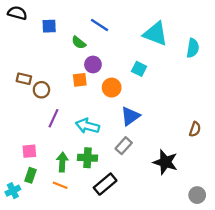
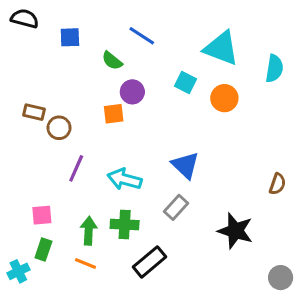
cyan square: (139, 69) -> (185, 83), moved
orange circle: (112, 88) -> (224, 98), moved
blue triangle: (130, 116) -> (185, 165), turned -40

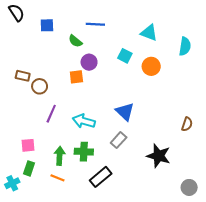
black semicircle: (25, 19) -> (16, 13), turned 42
blue line: (142, 36) -> (95, 24), turned -30
cyan triangle: (221, 48) -> (149, 33), size x0.7

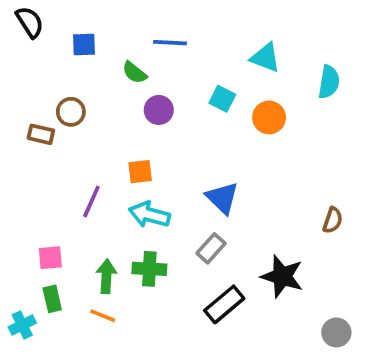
orange square: (76, 77) -> (140, 172), moved
brown circle: (40, 86) -> (71, 112), moved
green rectangle: (29, 168) -> (52, 299), turned -32
black rectangle: (101, 177) -> (224, 304), moved

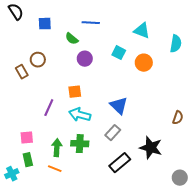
brown rectangle: (41, 134) -> (22, 72), turned 48

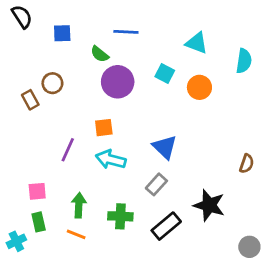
purple circle: (85, 59) -> (118, 82), size x1.5
green cross: (80, 144) -> (120, 216), moved

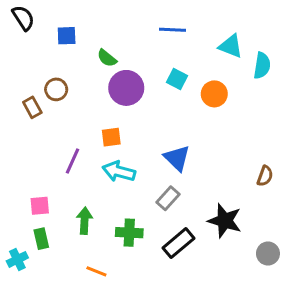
blue line: (126, 32) -> (172, 30), moved
cyan triangle: (197, 43) -> (231, 46), moved
orange line: (76, 234) -> (96, 271), moved
gray circle: (249, 247) -> (268, 254), moved

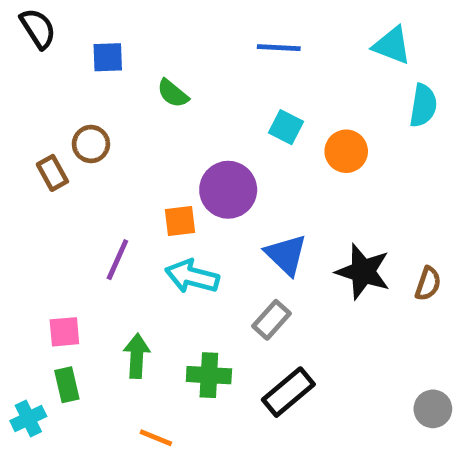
cyan triangle: (231, 46) -> (392, 45), moved
purple circle: (126, 88) -> (228, 190), moved
black star: (225, 221) -> (363, 272), moved

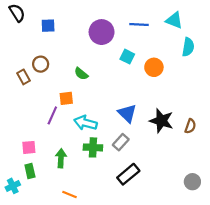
blue line: (279, 48) -> (139, 25), moved
green semicircle: (173, 93) -> (81, 74), moved
purple circle: (228, 190) -> (102, 32), moved
orange square: (180, 221) -> (66, 98), moved
green cross: (209, 375) -> (93, 147), moved

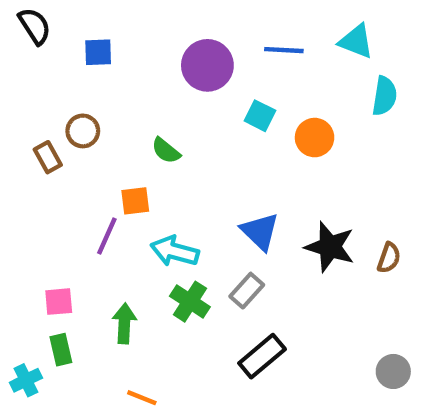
green cross: (93, 147) -> (190, 302), turned 30

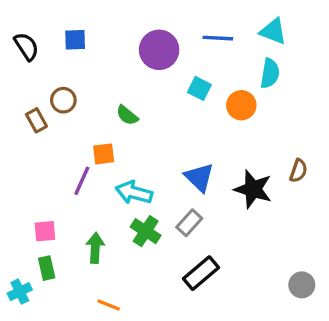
black semicircle: (35, 26) -> (26, 46), moved
cyan semicircle: (385, 96) -> (270, 73), moved
brown semicircle: (389, 258) -> (298, 171), moved

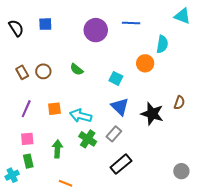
cyan triangle: (273, 31) -> (182, 16), moved
cyan square: (199, 88) -> (116, 78), moved
brown circle: (63, 100) -> (43, 71), moved
orange square: (104, 154) -> (54, 109), moved
purple line: (82, 181) -> (26, 109), moved

